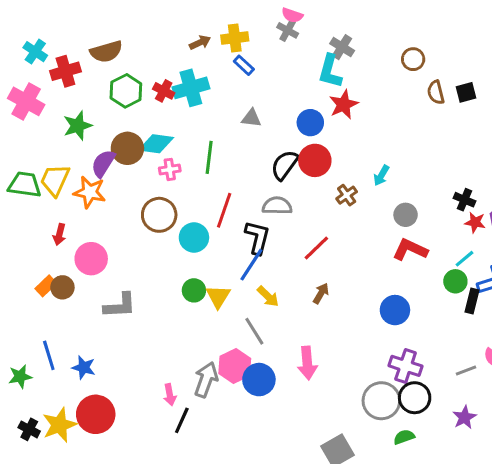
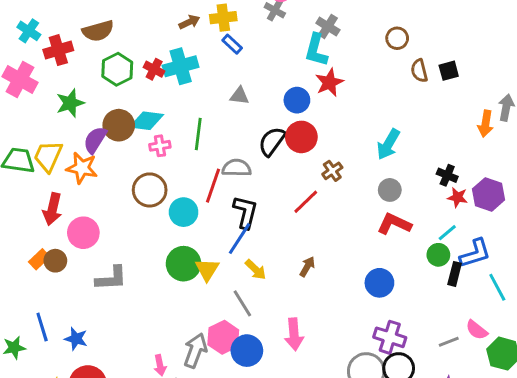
cyan arrow: (381, 176) -> (388, 144), moved, size x1.5
gray semicircle: (277, 206) -> (237, 168), moved
red arrow: (59, 234) -> (52, 209), size x1.5
red line: (316, 248) -> (306, 202), moved
green circle: (194, 290) -> (184, 264), size x1.5

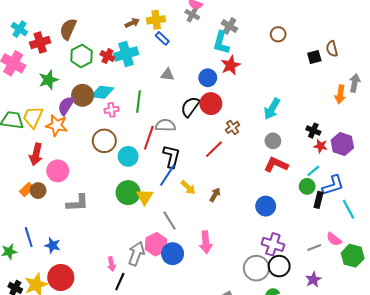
brown semicircle: (98, 31) -> (68, 29), turned 130
brown semicircle: (419, 71) -> (332, 49), moved
yellow arrow: (256, 270) -> (188, 187), moved

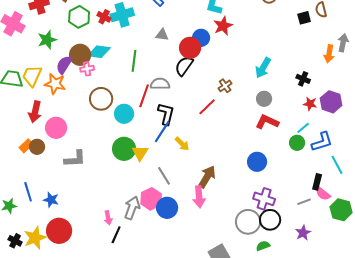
red circle: (211, 104) -> (190, 48), moved
pink cross: (112, 110) -> (87, 69), moved
black cross: (313, 131) -> (303, 79), moved
brown arrow: (215, 195) -> (207, 177), moved, size x1.6
black rectangle: (318, 200) -> (317, 182), moved

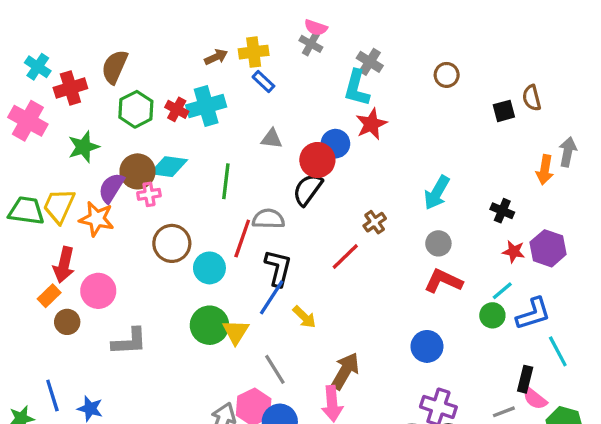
orange rectangle: (26, 146) -> (49, 296), moved

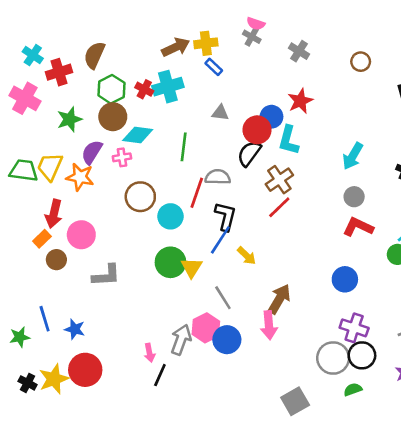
brown arrow: (216, 57) -> (176, 47), size x1.5
cyan L-shape: (357, 88) -> (289, 140), moved
brown circle: (138, 171) -> (113, 117), moved
brown cross: (375, 222) -> (279, 180), moved, size x1.5

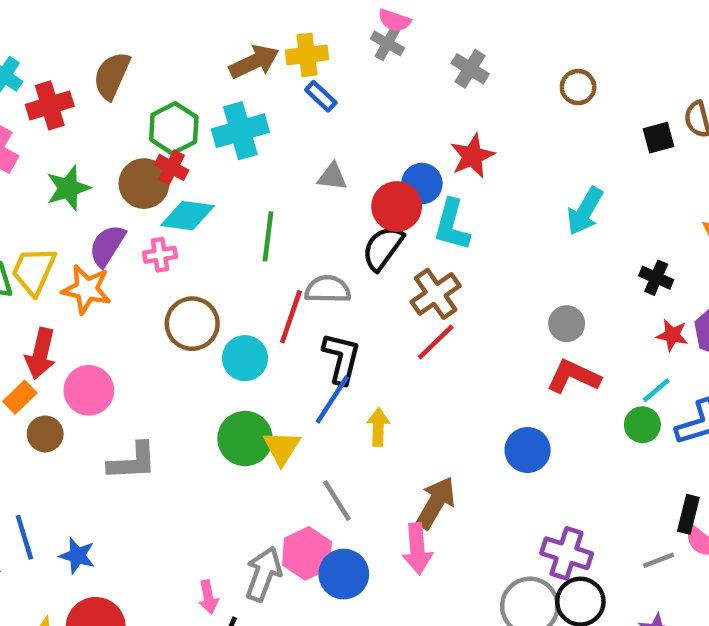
green hexagon: (111, 89) -> (174, 128), moved
red cross: (144, 89) -> (171, 167), moved
cyan arrow: (353, 156) -> (585, 211), moved
yellow arrow: (247, 256) -> (378, 427), turned -132
blue circle: (345, 279) -> (528, 450), moved

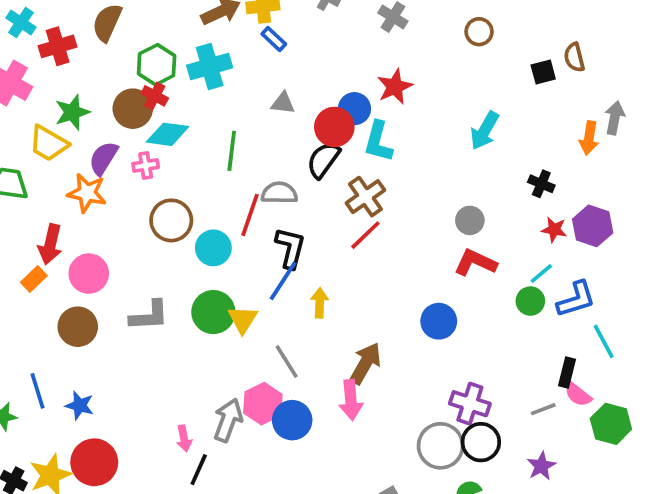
yellow trapezoid: (34, 271) -> (48, 143), moved, turned -84
brown circle: (45, 434) -> (78, 327), moved, size x1.4
gray L-shape: (132, 461) -> (149, 316), moved

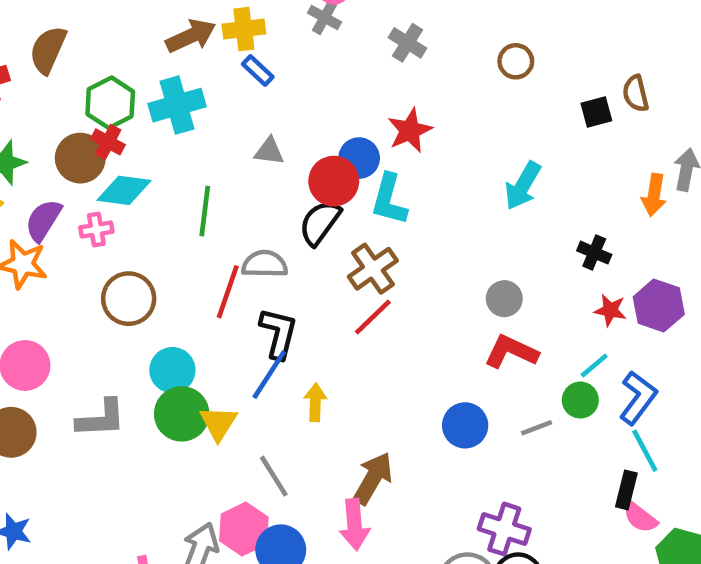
cyan circle: (213, 248) -> (172, 370), moved
blue L-shape: (576, 299) -> (638, 398), turned -36
cyan line: (604, 341) -> (645, 451), moved
gray line: (543, 409) -> (537, 428), moved

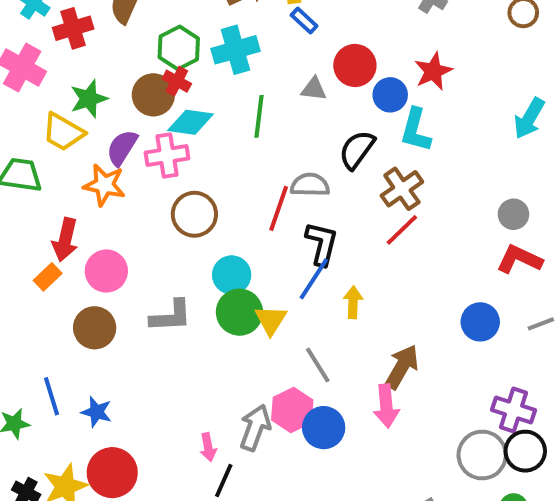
red circle: (334, 181) -> (355, 65), moved
green line: (205, 211) -> (259, 116), moved
pink cross: (96, 230) -> (167, 156), size x1.5

